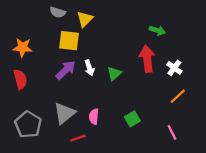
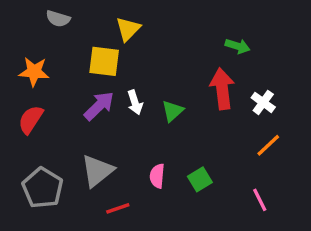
gray semicircle: (58, 12) -> (58, 19), moved
red semicircle: (20, 79) -> (31, 120), turned -132
pink semicircle: (94, 117) -> (157, 176), moved

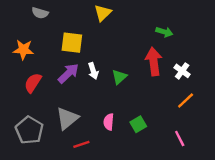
yellow triangle: (128, 29) -> (103, 13), moved
red semicircle: (31, 120) -> (33, 83), moved

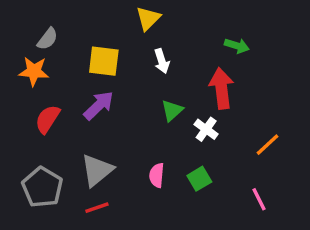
gray semicircle: (40, 13) -> (48, 39), moved, turned -70
white arrow: (93, 71) -> (162, 61), moved
white cross: (182, 71) -> (206, 129), moved
red line: (81, 144) -> (97, 208), moved

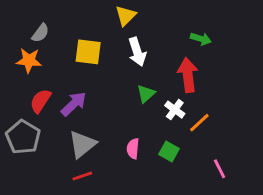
white arrow: (162, 61) -> (137, 52), size x1.4
purple arrow: (99, 105) -> (74, 104), moved
orange line: (267, 145) -> (199, 123), moved
green square: (199, 179) -> (169, 151), turned -30
gray pentagon: (42, 187) -> (23, 137), moved

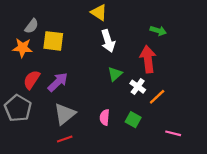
yellow triangle: (126, 16) -> (99, 12), turned -42
yellow square: (88, 52) -> (53, 41), moved
pink line: (220, 169) -> (173, 133), turned -49

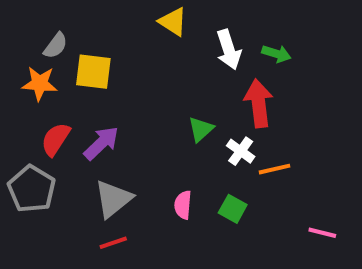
white arrow: (108, 41) -> (229, 50), moved
orange line: (157, 97) -> (274, 169), turned 30
pink line: (173, 133) -> (322, 233), moved

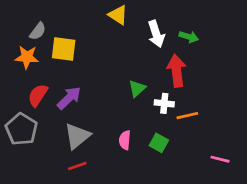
white cross: (241, 151) -> (164, 103), turned -30

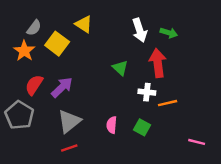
yellow triangle: (118, 15) -> (84, 24), moved
yellow square: (64, 49) -> (57, 44), turned 30
orange star: (27, 57) -> (24, 51), turned 30
green triangle: (137, 88) -> (120, 68), moved, turned -35

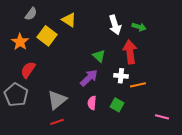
gray semicircle: (34, 28) -> (31, 14), moved
purple arrow: (62, 87) -> (89, 78), moved

